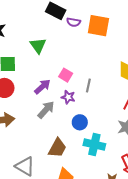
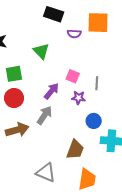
purple semicircle: (74, 22) -> (74, 34), moved
gray arrow: (46, 110) -> (44, 115), moved

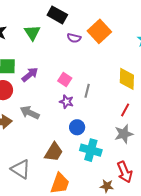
orange square: (98, 23) -> (99, 31), turned 35
green triangle: (41, 51) -> (32, 33), moved
purple arrow: (51, 91) -> (30, 75), moved
gray arrow: (44, 115) -> (30, 113), turned -108

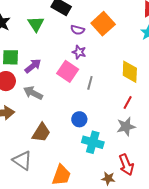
pink square: (65, 79) -> (68, 71), size x1.5
purple star: (66, 102) -> (79, 52), moved
gray arrow: (30, 113) -> (33, 93), moved
brown trapezoid: (54, 152) -> (41, 133), moved

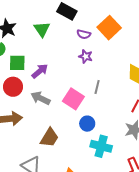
pink square: (68, 71) -> (73, 99), moved

